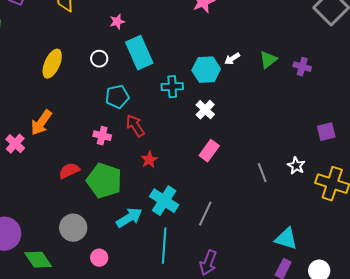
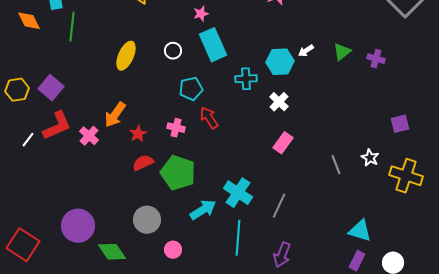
pink star: (117, 22) -> (201, 14), moved
red star: (149, 160) -> (138, 134), moved

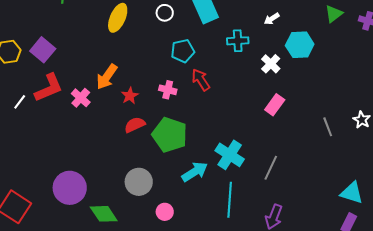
white arrow: (306, 51) -> (272, 19), moved
cyan hexagon: (280, 62) -> (300, 45), moved

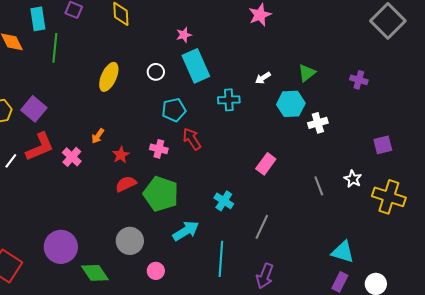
green triangle: (334, 14) -> (307, 73), moved
white cross: (271, 64) -> (318, 123), moved, turned 30
orange arrow: (107, 77) -> (98, 136), size x0.6
cyan cross: (230, 155) -> (224, 201), moved, size x0.7

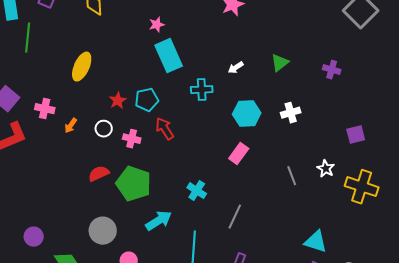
white circle: (156, 72) -> (104, 129), moved
cyan hexagon: (291, 104) -> (247, 114), moved
red star: (121, 155) -> (118, 101), moved
pink cross: (72, 157) -> (45, 109), moved, turned -30
purple circle: (61, 247) -> (34, 237), size x0.6

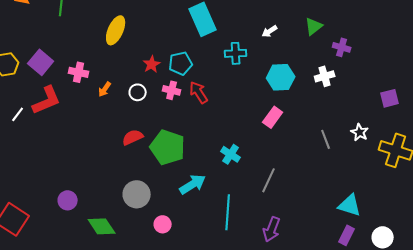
purple cross: (332, 70) -> (342, 47), moved
pink cross: (132, 139) -> (172, 90), moved

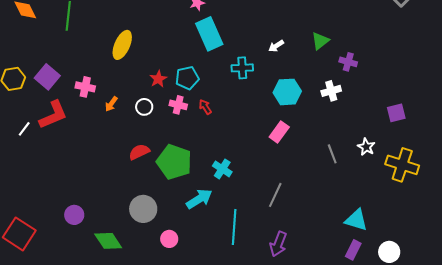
red arrow: (199, 92) -> (205, 107), size x0.7
cyan cross: (231, 154) -> (222, 169), moved

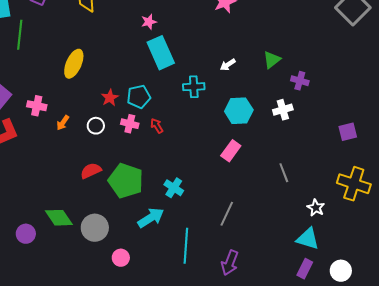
white star: (366, 147) -> (316, 208), moved
green diamond: (108, 241) -> (59, 218), moved

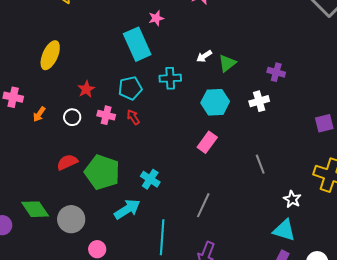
pink star: (149, 22) -> (156, 18), moved
green triangle: (272, 60) -> (227, 63), moved
cyan pentagon: (139, 97) -> (130, 88), moved

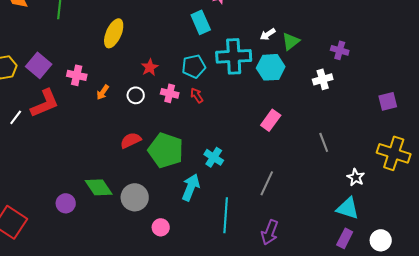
cyan rectangle: (137, 44) -> (201, 22), size x0.7
cyan cross: (170, 78) -> (234, 56), size x1.6
cyan hexagon: (215, 102) -> (271, 67), moved
cyan arrow: (127, 209) -> (191, 187), turned -36

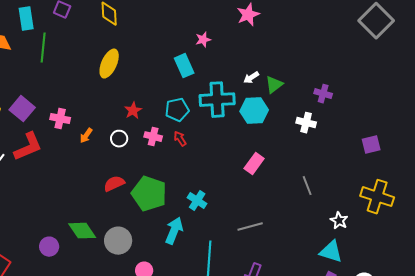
yellow ellipse: (114, 33) -> (109, 64), moved
white cross: (323, 79) -> (306, 123), turned 30
gray line: (267, 183) -> (250, 227), turned 50

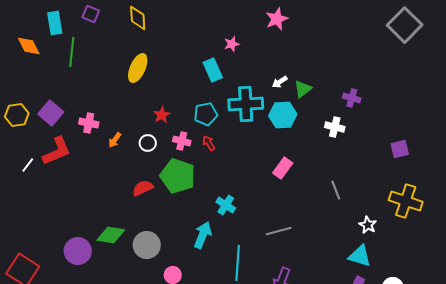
green pentagon: (149, 194) -> (178, 176), moved
green diamond: (82, 231) -> (111, 235), turned -48
purple circle: (49, 247) -> (78, 251), size x1.4

